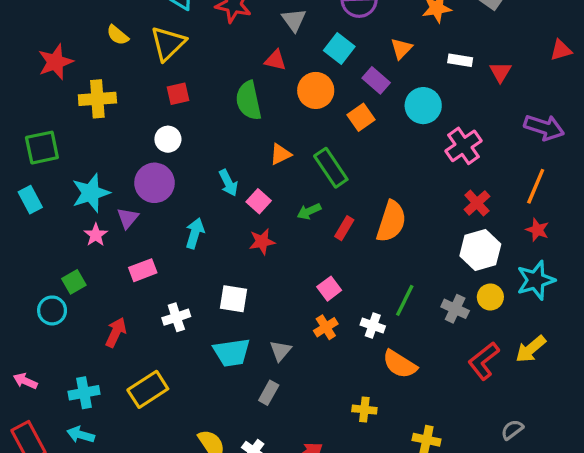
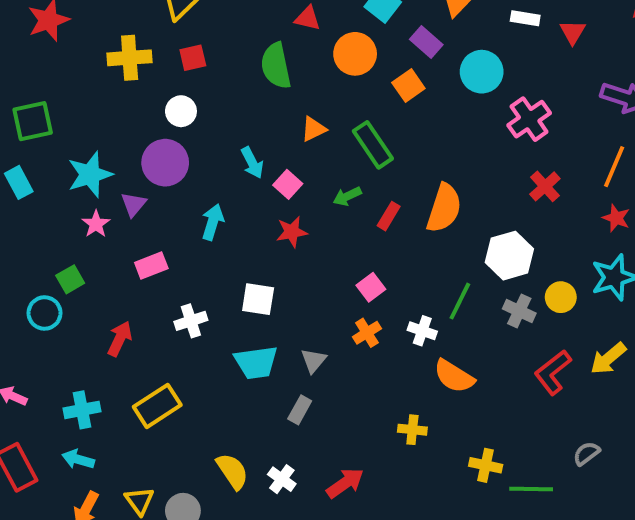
yellow cross: (97, 99) -> (130, 58), moved
white hexagon: (480, 250) -> (509, 256), moved

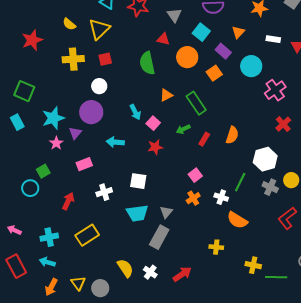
green square: (33, 121) -> (24, 91), turned 35
orange semicircle: (444, 208) -> (232, 135), size x0.7
cyan arrow: (213, 222) -> (115, 142), turned -102
gray rectangle: (300, 410) -> (159, 237), size x1.6

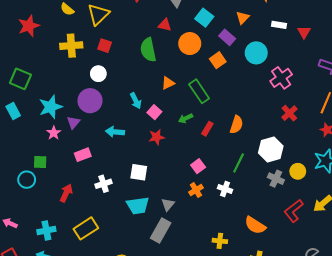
red square: (105, 59) -> (105, 46), turned 32
green square: (43, 171) -> (40, 162), turned 32
green line: (240, 182) -> (239, 163), moved
orange semicircle: (237, 220) -> (255, 225), moved

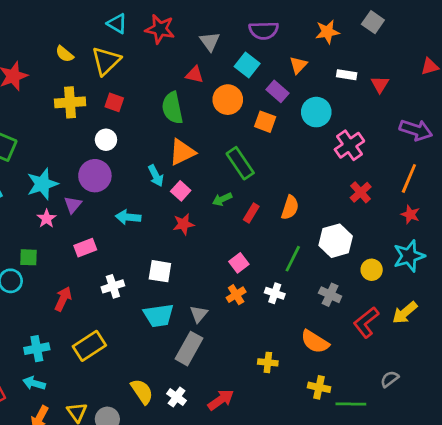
orange square: (218, 60) -> (265, 122), turned -35
orange triangle: (168, 83) -> (182, 152), moved, size x1.5
gray cross: (276, 179) -> (330, 295), moved

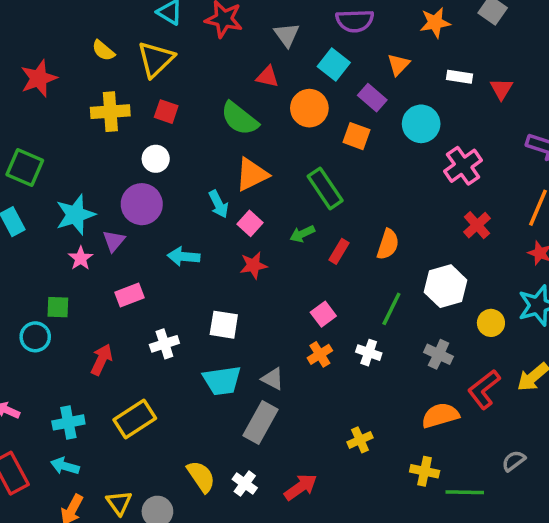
green semicircle: (172, 108) -> (240, 119), turned -40
gray triangle: (199, 314) -> (273, 379), turned -42
orange semicircle: (315, 342) -> (440, 415), moved, turned 132
yellow cross: (268, 362) -> (360, 440), turned -30

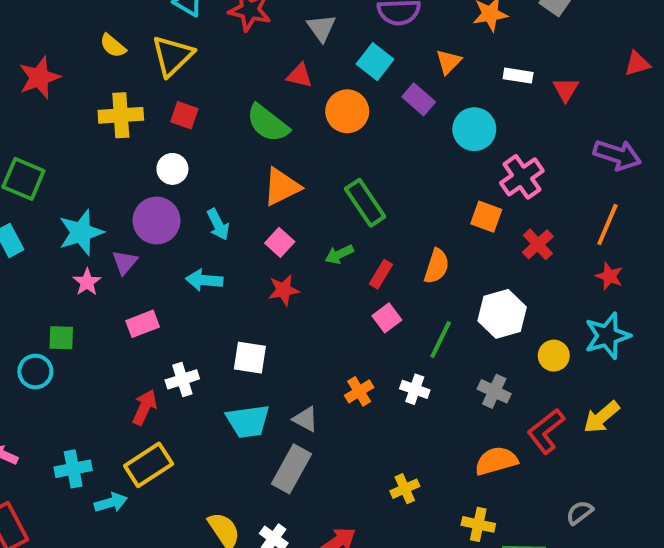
orange square: (356, 136) -> (486, 217), moved
cyan arrow: (219, 204) -> (218, 225), moved
pink square: (323, 314) -> (387, 318), moved
red arrow: (102, 360) -> (145, 407), moved
cyan arrow: (65, 466) -> (111, 503), moved, turned 148

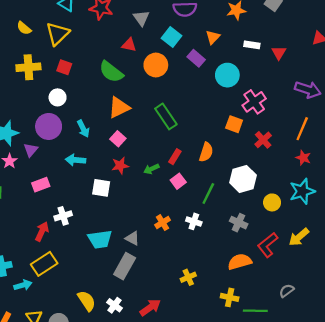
green arrow: (339, 254) -> (151, 169), moved
white square: (250, 358) -> (101, 188), moved

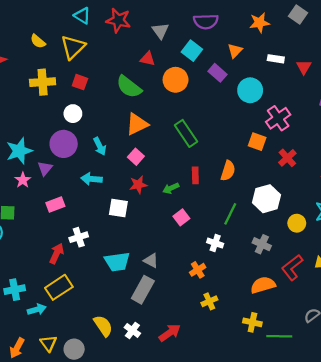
red rectangle: (175, 157) -> (195, 175), turned -32
pink square: (178, 181) -> (181, 217), moved
orange cross: (163, 223) -> (198, 270), moved

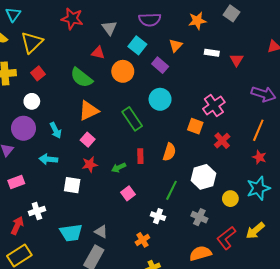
cyan triangle: (82, 16) -> (13, 14), moved, turned 35
red square: (80, 82) -> (38, 73), turned 32
cyan circle: (250, 90) -> (160, 99), moved

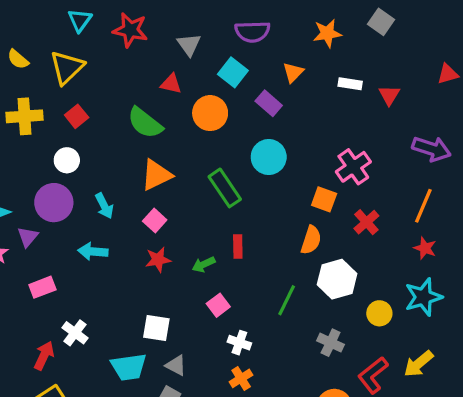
cyan triangle: (13, 14) -> (80, 20), moved
orange semicircle: (169, 152) -> (311, 240), moved
white square: (72, 185) -> (156, 328), moved
white cross: (37, 211) -> (75, 333), turned -35
white cross: (158, 216) -> (239, 343), moved

